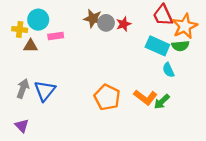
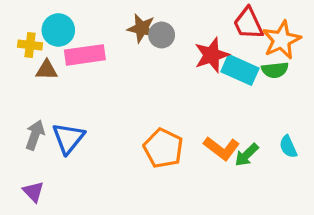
red star: (124, 24) -> (212, 55), moved, size x1.5
pink rectangle: (56, 36) -> (85, 55), size x1.6
cyan semicircle: (168, 70) -> (288, 147), moved

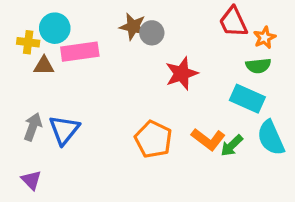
orange star: (282, 40) -> (265, 38), size x0.6
red star: (212, 55) -> (182, 74), moved
cyan rectangle: (240, 70) -> (247, 99), moved
cyan semicircle: (288, 147) -> (271, 138), size x1.6

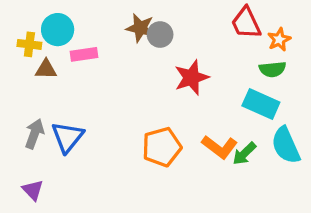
pink rectangle: (80, 52) -> (84, 54), size x0.7
orange pentagon: (153, 139) -> (162, 147), turned 30

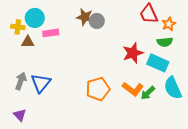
red star: (191, 78) -> (133, 53), moved

